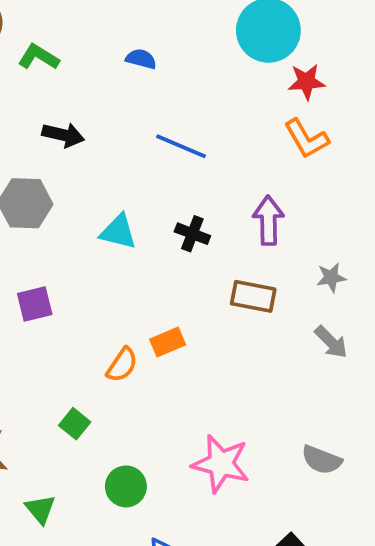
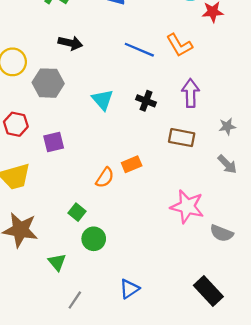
orange L-shape: (306, 139) -> (179, 45), moved
cyan triangle: (118, 232) -> (103, 100), turned 35
pink star: (221, 464) -> (187, 207), moved
green circle: (126, 486) -> (94, 239), moved

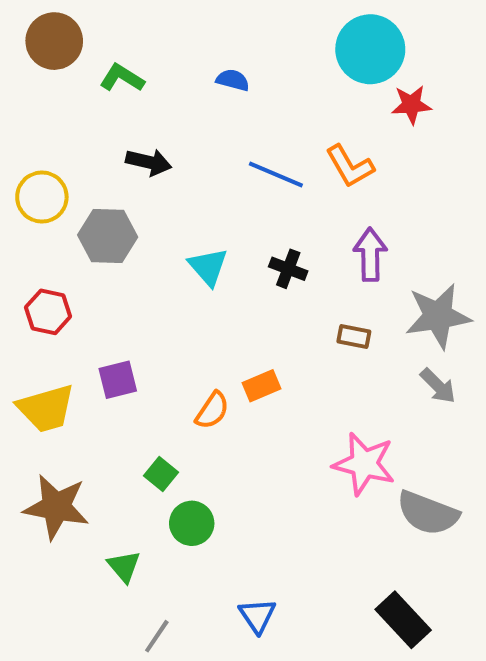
gray star: (227, 126) -> (438, 316), size x2.0
brown rectangle: (182, 138) -> (354, 337), size x0.7
purple square: (54, 142) -> (118, 380), moved
gray semicircle: (222, 233) -> (428, 513), size x1.4
blue triangle: (129, 289) -> (257, 616), turned -30

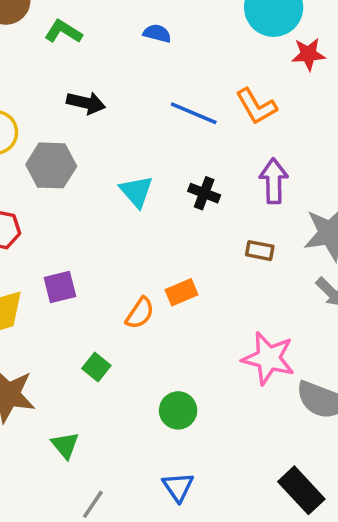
green circle: (192, 523) -> (178, 410), moved

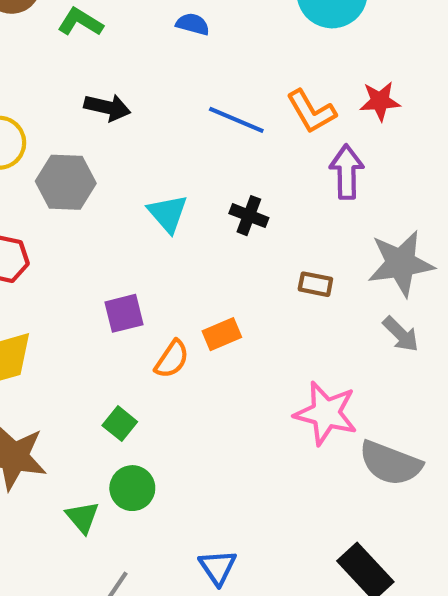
red star: (308, 54) -> (380, 101), moved
purple arrow: (274, 181) -> (347, 172), moved
purple square: (60, 287) -> (124, 313), moved
green circle: (178, 410) -> (132, 488), moved

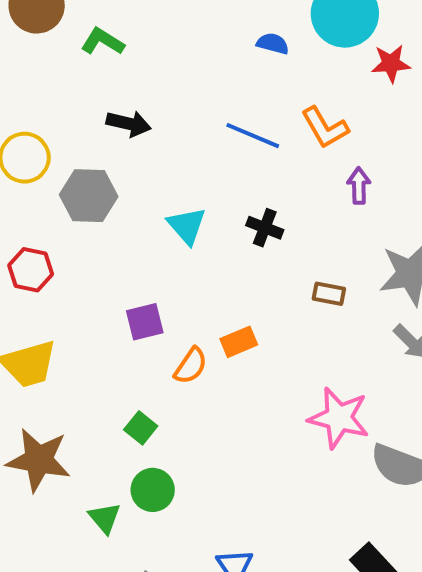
blue semicircle: (193, 24) -> (273, 44), moved
red star: (380, 101) -> (391, 64), moved
purple arrow: (347, 172) -> (359, 186), size x0.7

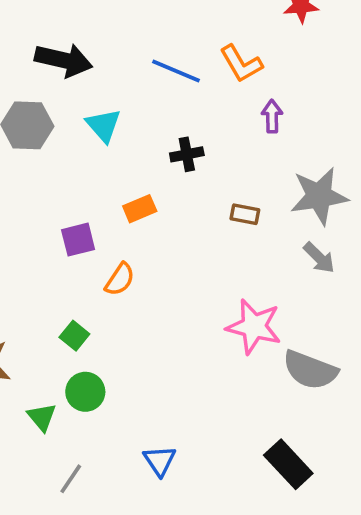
black arrow: (129, 124) -> (64, 60), size x1.4
cyan triangle: (187, 226) -> (103, 125), moved
black cross: (265, 228) -> (187, 154), turned -32
orange rectangle: (239, 342) -> (140, 209), moved

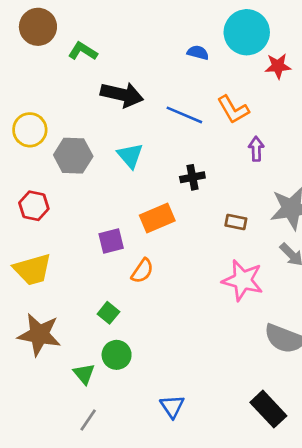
black arrow: (64, 60) -> (122, 95), moved
orange rectangle: (140, 209) -> (157, 218), size x1.4
pink star: (254, 327) -> (243, 280), moved
gray line: (71, 479) -> (88, 420), moved

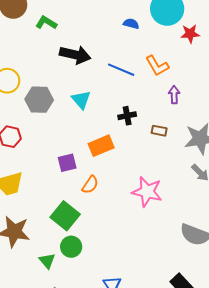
brown rectangle: (236, 222) -> (159, 131), moved
pink star: (243, 280) -> (147, 192), moved
green square: (108, 313) -> (65, 216), size x1.8

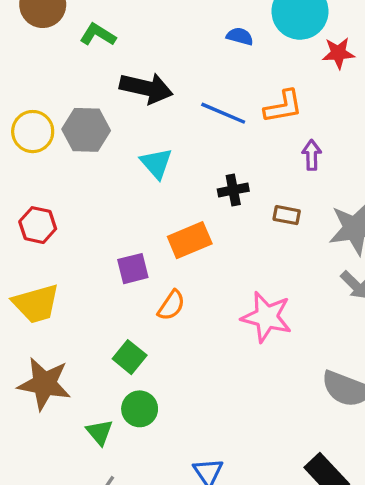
orange L-shape: (157, 66) -> (283, 106), turned -70
gray hexagon: (39, 100) -> (86, 130), moved
green square: (65, 216) -> (130, 357), size x0.7

